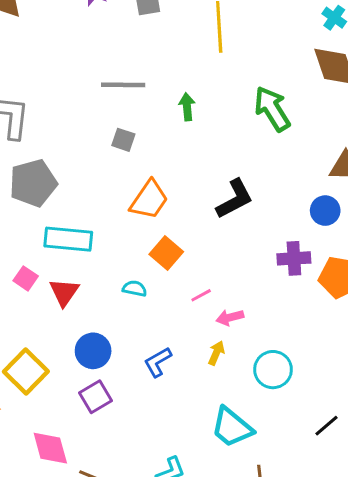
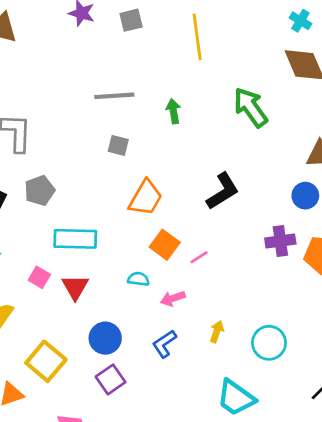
gray pentagon: (33, 183) -> (40, 191), size x0.7
pink line: (201, 295) -> (199, 257), moved
pink arrow: (230, 317) -> (173, 298), moved

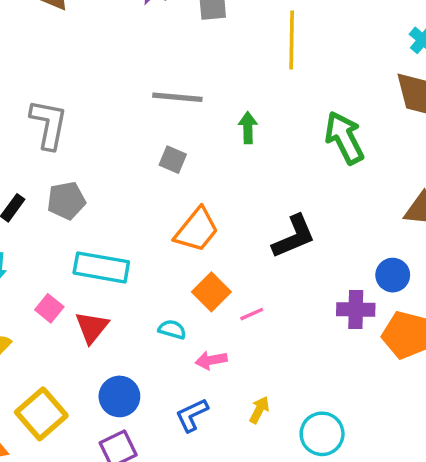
blue circle: (305, 196) -> (393, 275), moved

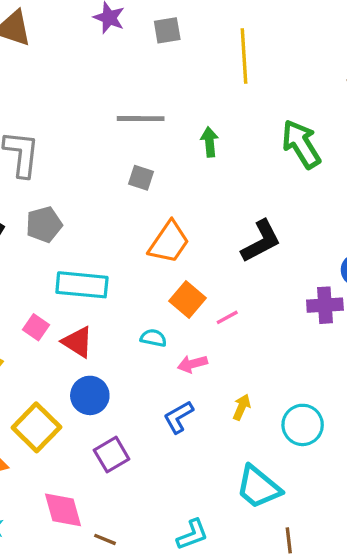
red triangle: (92, 327) -> (78, 342), turned -32
blue circle: (119, 396) -> (90, 395), moved

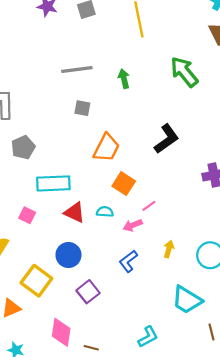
pink line: (227, 317) -> (149, 206), moved
red triangle: (78, 342) -> (75, 212), moved
pink diamond: (63, 510) -> (61, 332), turned 32

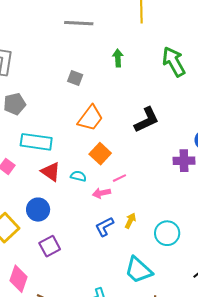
gray line: (77, 70) -> (79, 23), moved
blue L-shape: (128, 261) -> (104, 227), moved

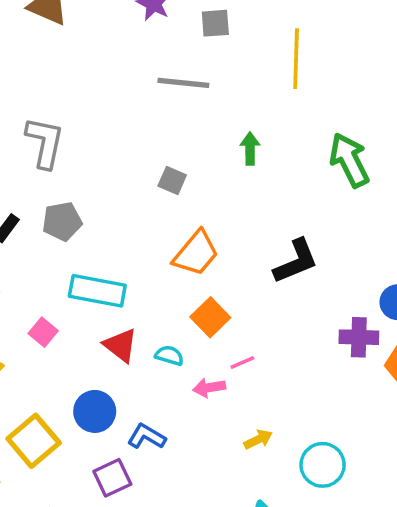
yellow arrow: (130, 221) -> (258, 439), turned 35
blue L-shape: (104, 227) -> (146, 437), moved, turned 55

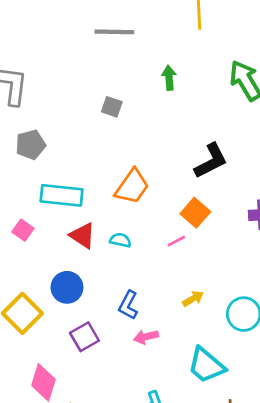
orange trapezoid: (196, 253) -> (132, 187), moved
orange square: (210, 317) -> (195, 213), moved
pink arrow: (209, 388) -> (146, 337), moved
blue L-shape: (146, 437) -> (128, 305), moved, turned -88

